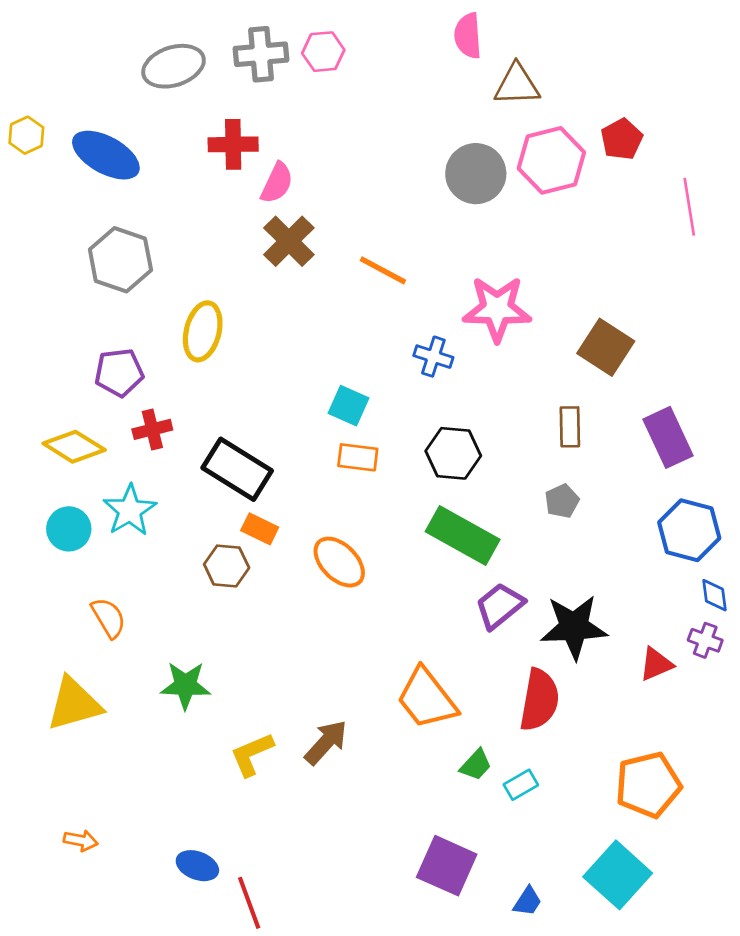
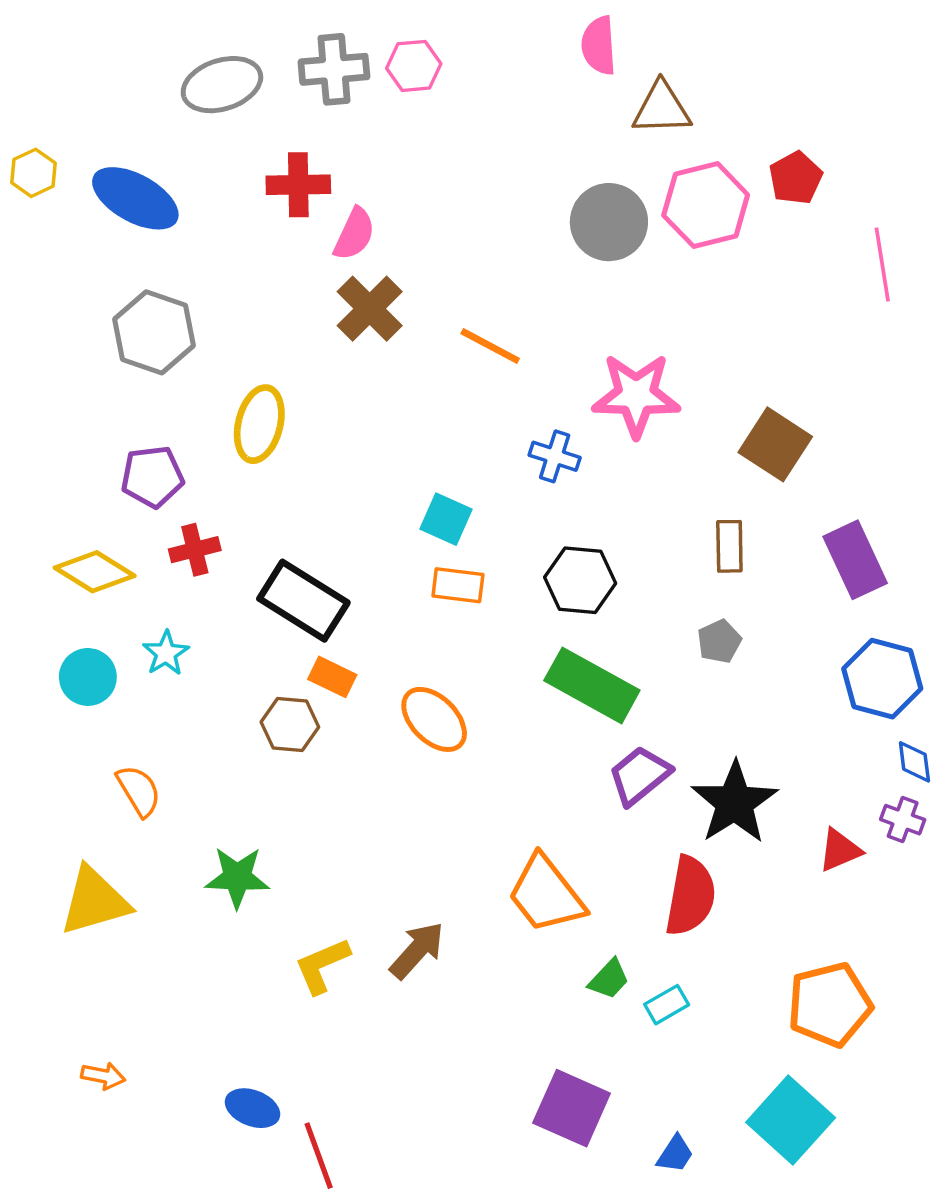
cyan star: (130, 510) -> (166, 653), size x0.7
black star: (574, 627) -> (735, 803), turned -30

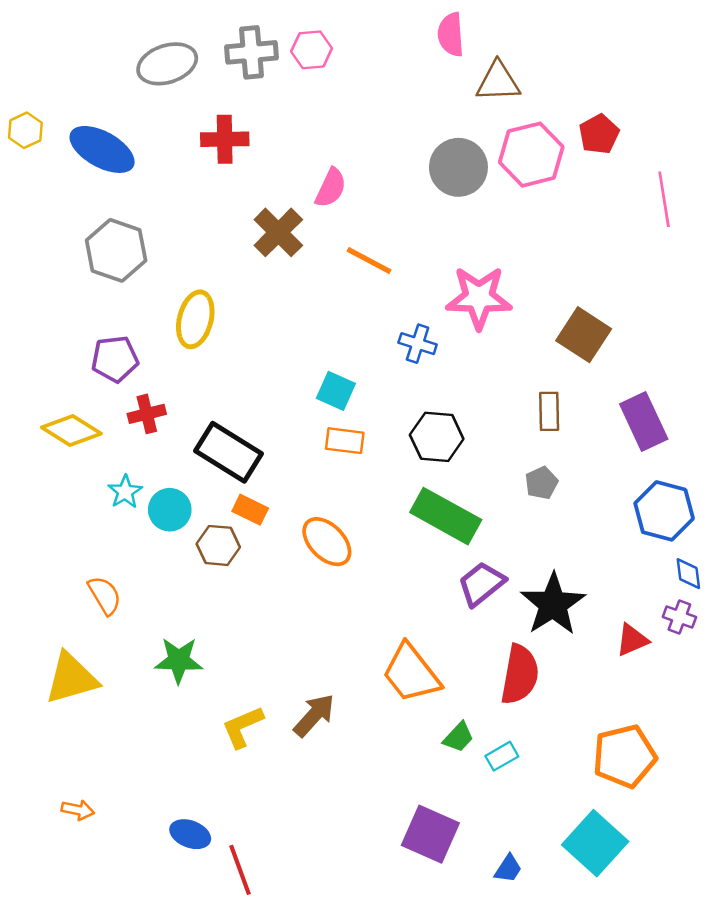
pink semicircle: (354, 234) -> (331, 188), moved
cyan circle: (88, 677) -> (170, 510), moved

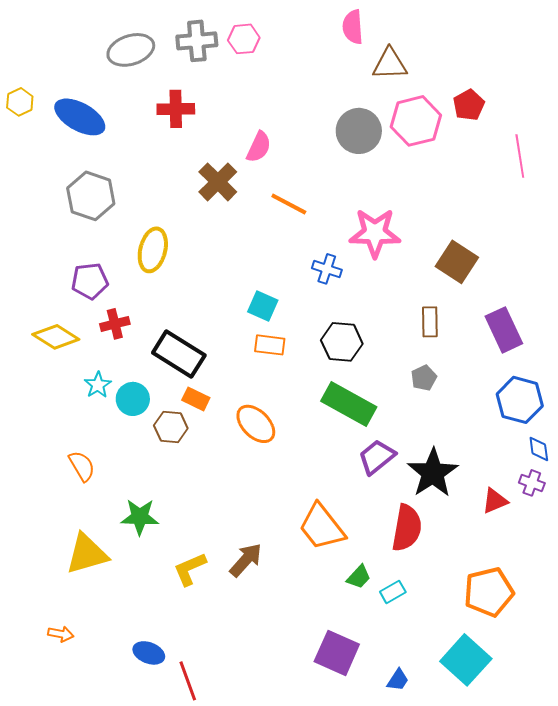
yellow triangle: (71, 678) -> (87, 554), moved

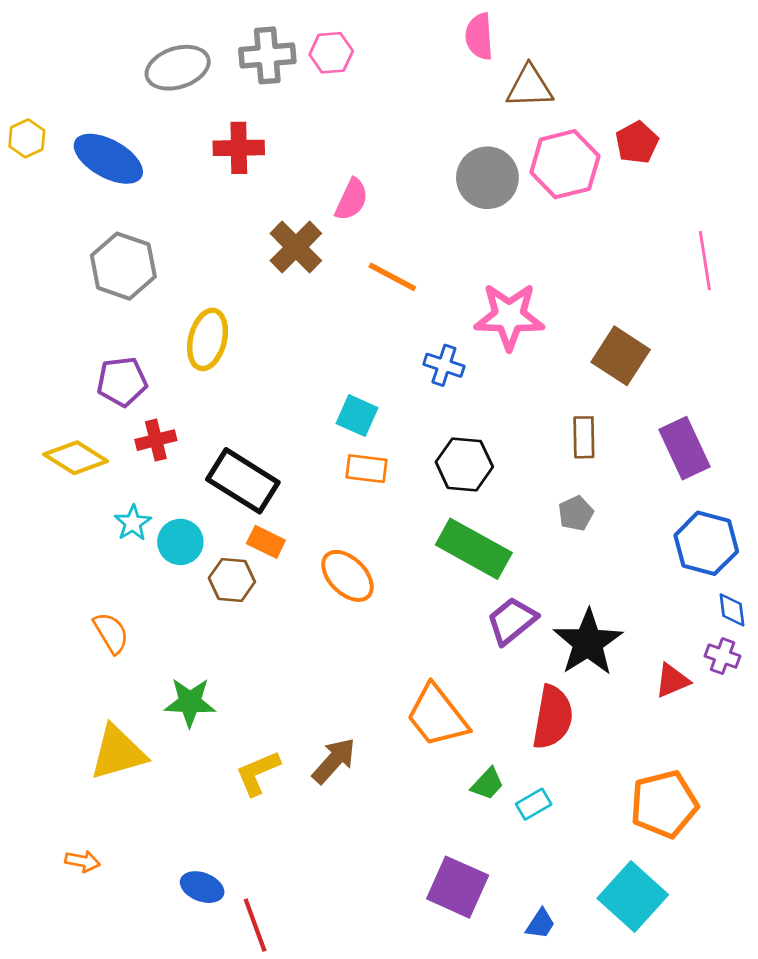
pink line: (520, 156) -> (705, 261), moved

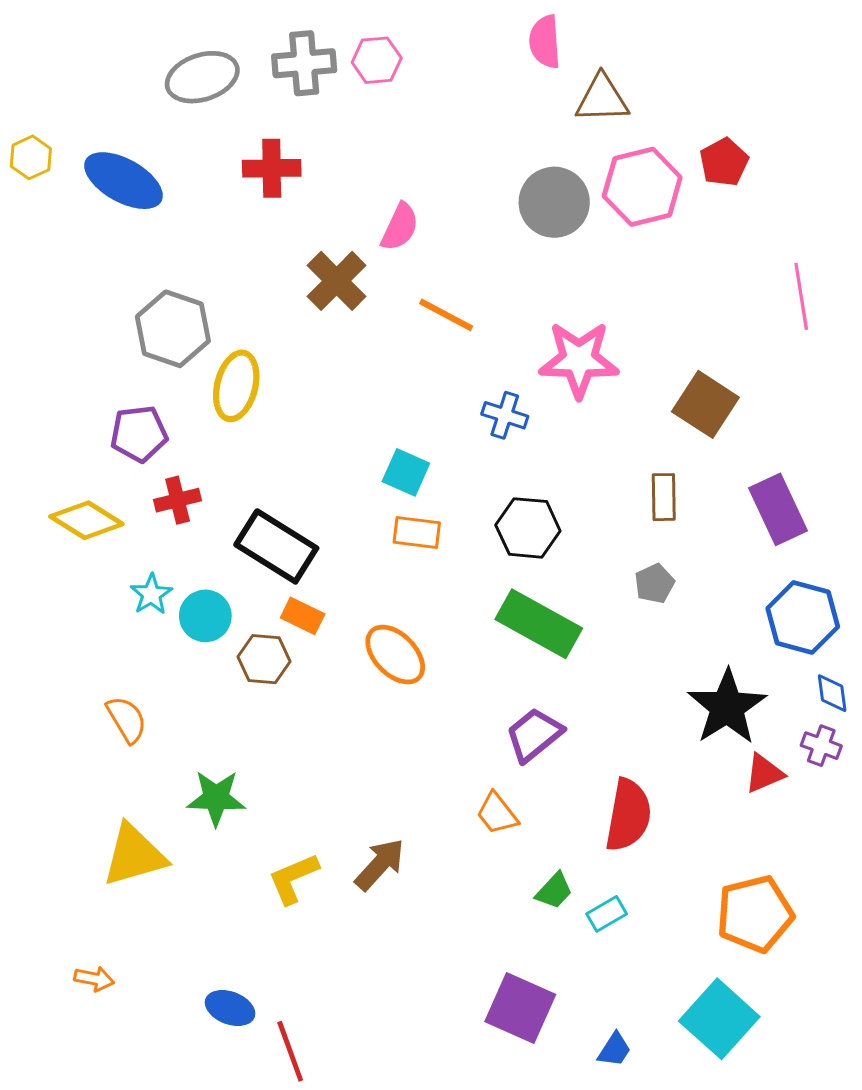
gray hexagon: (123, 266) -> (173, 329), moved
purple trapezoid: (512, 621) -> (534, 735), moved
black star: (588, 642) -> (727, 707), moved
orange trapezoid: (437, 716) -> (497, 814), size x0.6

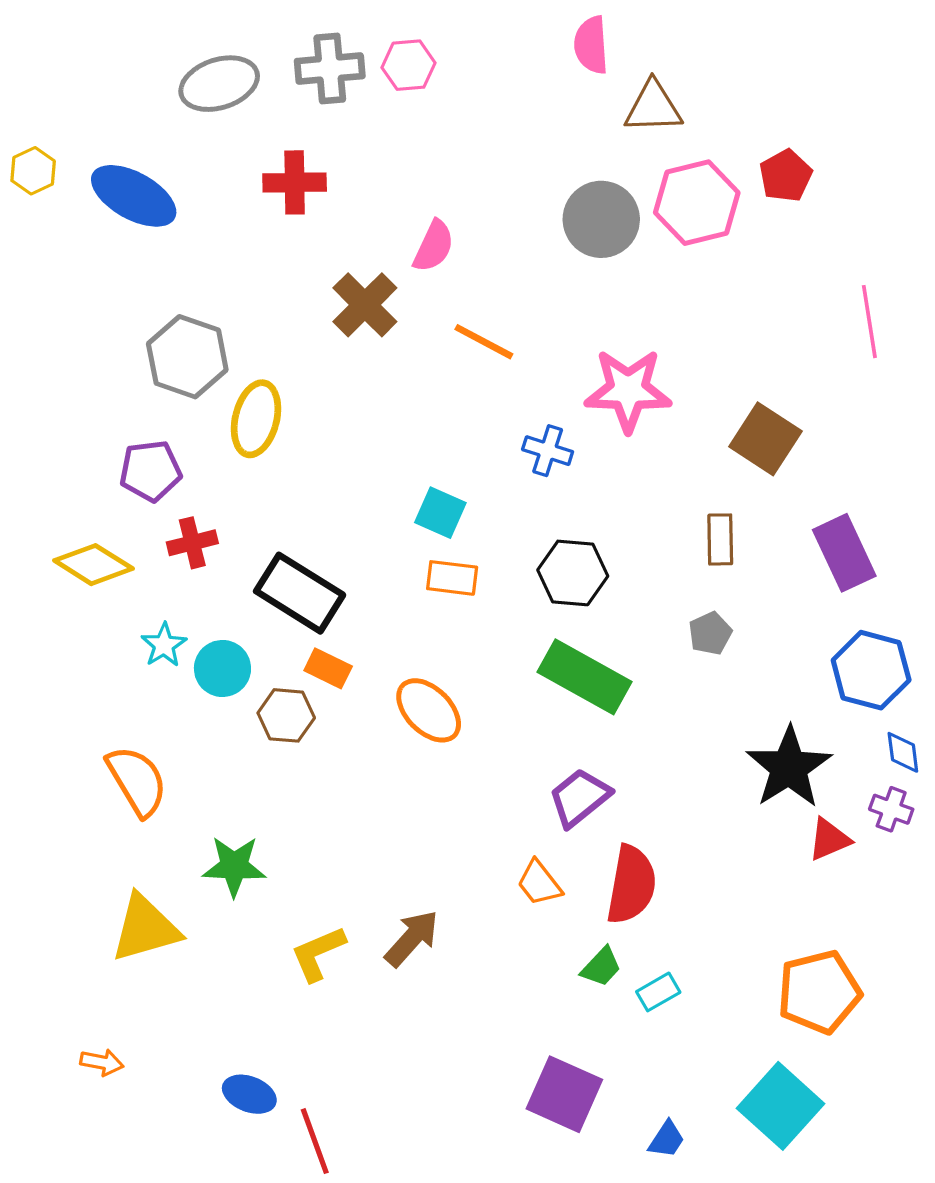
orange semicircle: (127, 719) -> (137, 781), size x1.4
red semicircle: (628, 815) -> (631, 885), moved

